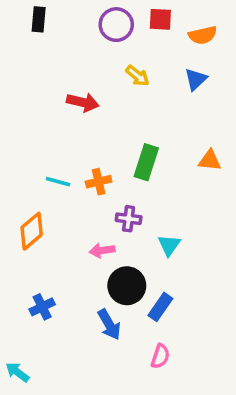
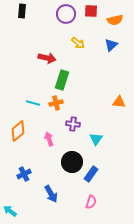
orange triangle: (210, 160) -> (119, 102), moved
green rectangle: (146, 162) -> (62, 80), moved
pink arrow: (102, 250) -> (49, 139), moved, turned 80
blue arrow: (109, 325) -> (51, 194), moved

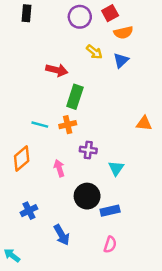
red square: (91, 11) -> (110, 13), turned -32
orange semicircle: (115, 20) -> (123, 33), moved
blue triangle: (111, 45) -> (121, 60), moved
blue rectangle: (91, 174) -> (110, 211), turned 42

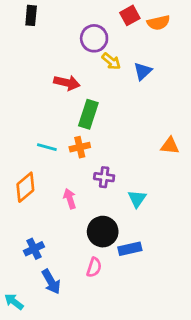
purple circle: (80, 17) -> (94, 38), moved
orange semicircle: (123, 33) -> (158, 23), moved
blue arrow: (62, 235) -> (51, 282), moved
pink semicircle: (110, 245) -> (94, 267), moved

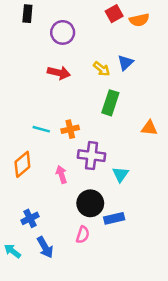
purple circle: (94, 38) -> (63, 32), moved
yellow arrow: (111, 61) -> (102, 69), moved
green rectangle: (88, 114) -> (110, 103), moved
purple cross: (104, 177) -> (92, 156), size x1.5
cyan arrow: (14, 302) -> (12, 251), moved

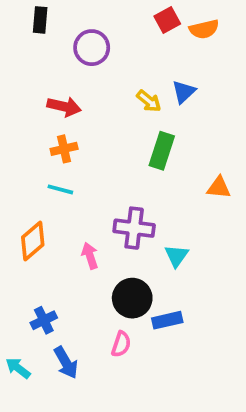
red arrow: (59, 73) -> (64, 107), moved
orange cross: (70, 129) -> (64, 149), moved

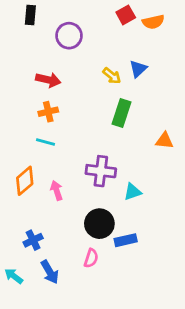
pink arrow: (90, 256) -> (57, 190), moved
cyan triangle: (176, 256) -> (133, 192), turned 36

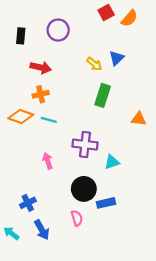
black rectangle: (30, 15) -> (21, 36), moved
orange semicircle: (153, 22) -> (129, 18), turned -36
cyan line: (46, 142) -> (49, 120), moved
orange diamond: (25, 181) -> (21, 116), moved, turned 60
pink semicircle: (91, 258) -> (77, 218), turned -35

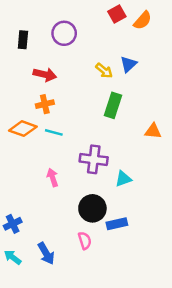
blue cross: (28, 203) -> (13, 224), moved

